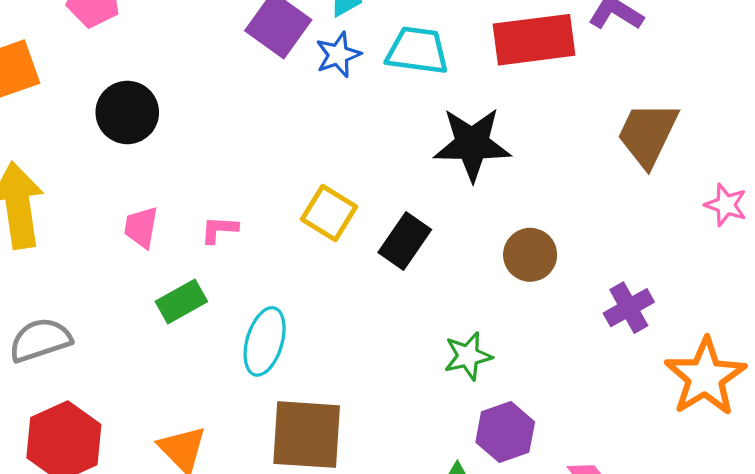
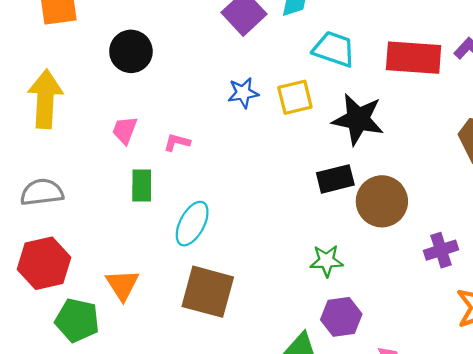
blue star: (338, 55) -> (243, 93), moved
yellow square: (329, 213) -> (295, 97), moved, turned 33
black rectangle: (405, 241) -> (335, 179), moved, turned 30
brown circle: (530, 255) -> (382, 201), size x1.4
green rectangle: (181, 301) -> (142, 185), turned -72

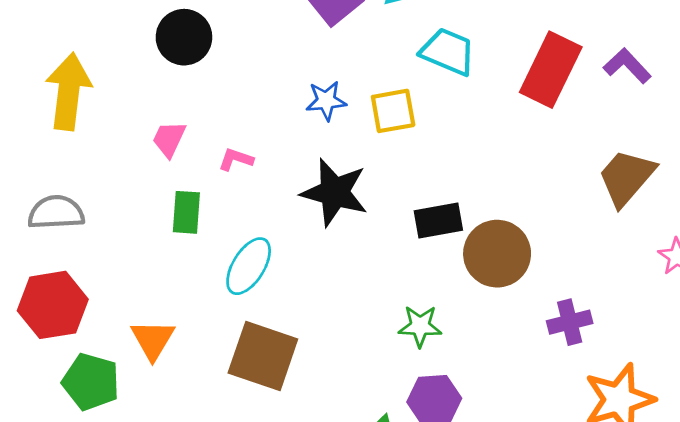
red rectangle: (414, 58) -> (551, 70), turned -72
black star: (358, 119) -> (334, 192), moved

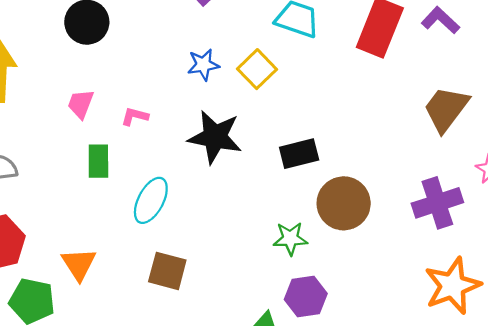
yellow square: (393, 111) -> (257, 69), turned -30
brown circle: (497, 254) -> (344, 203), moved
purple cross: (570, 322) -> (437, 203), moved, size x1.4
brown square: (263, 356) -> (167, 271), size x0.7

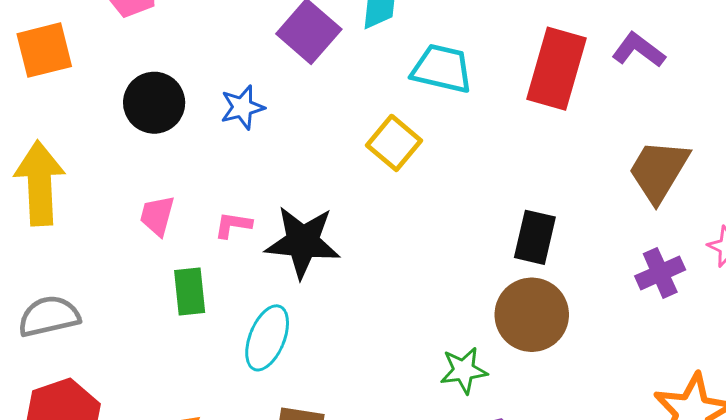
blue star: (203, 65) -> (242, 107), moved
black star: (215, 137) -> (303, 242), moved
black rectangle: (299, 154) -> (535, 237), moved, turned -57
purple cross: (437, 203) -> (660, 273), moved, size x0.7

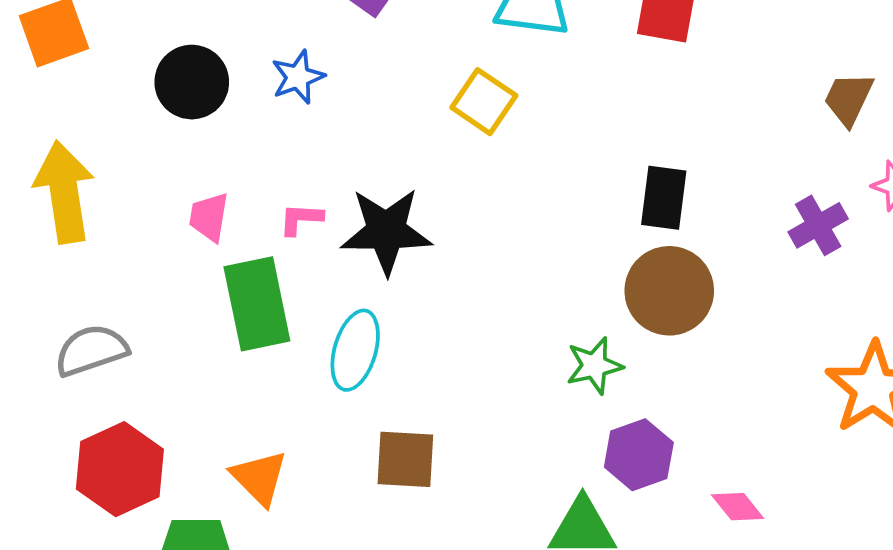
brown trapezoid: (659, 171) -> (848, 99), moved, size x0.7
green rectangle: (190, 291) -> (257, 304), size x1.6

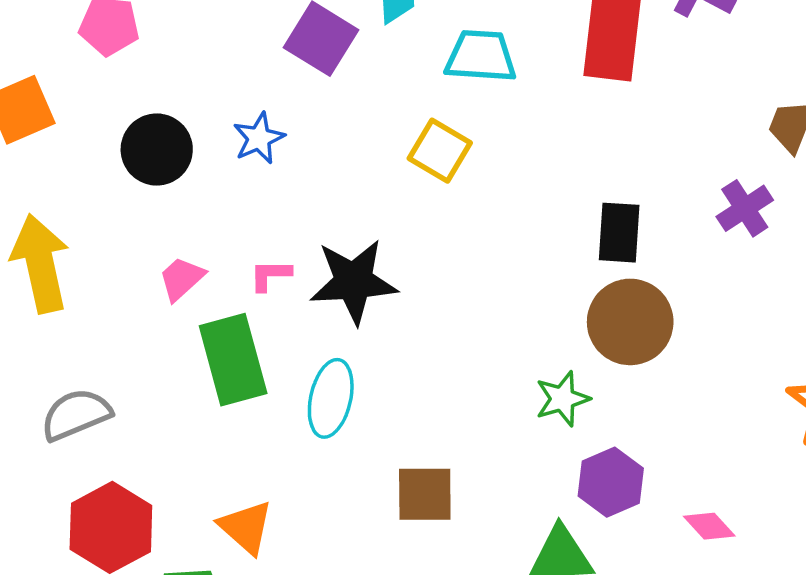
pink trapezoid: (209, 217) -> (182, 279), turned 42
purple cross: (818, 225) -> (745, 208), moved
brown square: (405, 459) -> (425, 494), moved

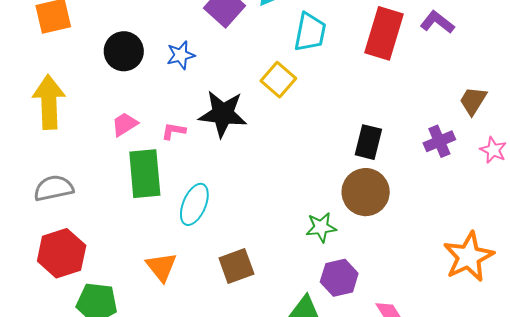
cyan trapezoid: (481, 56) -> (310, 32), turned 87
black star: (353, 282) -> (223, 114), moved
brown square: (425, 494) -> (236, 266), turned -30
orange triangle: (246, 527) -> (161, 267), moved

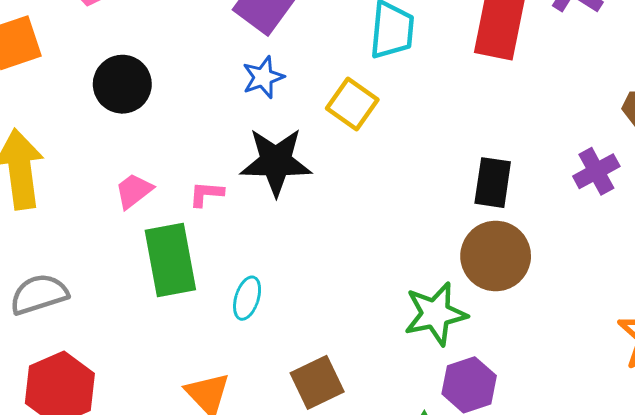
blue star: (181, 55) -> (263, 77), moved
cyan ellipse: (194, 204) -> (247, 298), size x0.7
green star: (321, 227) -> (435, 314), size x1.4

